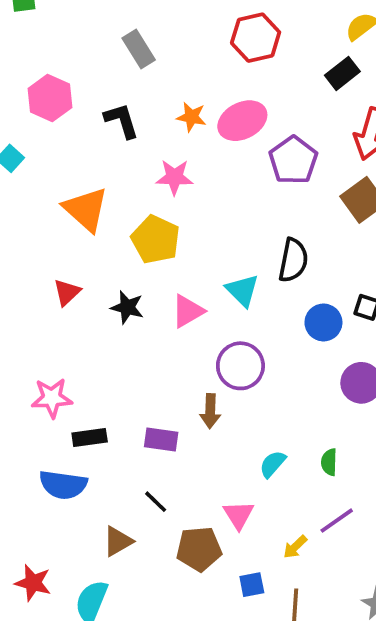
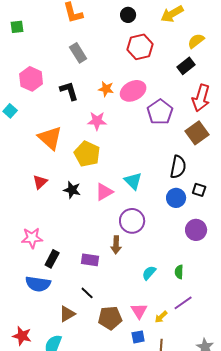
black semicircle: (293, 260) -> (178, 167), moved
black rectangle: (90, 438) -> (52, 259), turned -54
pink triangle: (239, 515) -> (139, 311), moved

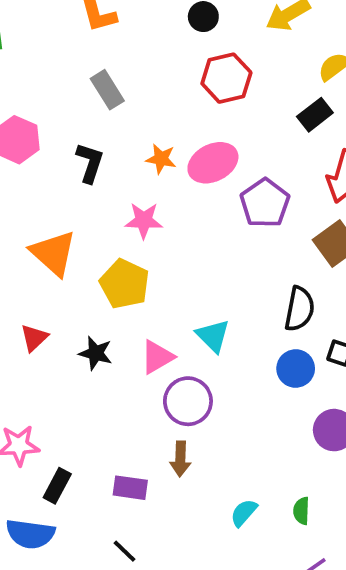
black L-shape: (69, 91) -> (90, 163), turned 35
purple circle: (132, 221) -> (188, 401), moved

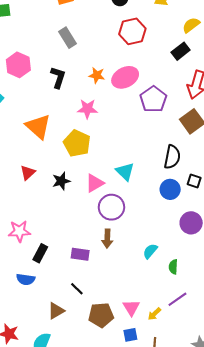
black star: (96, 353) -> (61, 181), turned -30
cyan semicircle: (244, 513) -> (150, 251), moved
blue semicircle: (30, 534) -> (26, 279), size x0.7

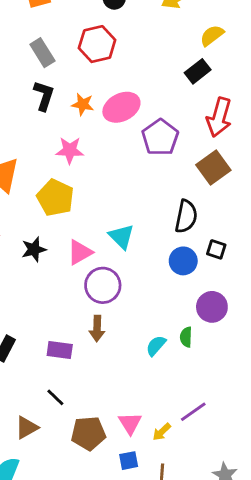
red hexagon: (132, 31) -> (97, 44), moved
black L-shape: (58, 77) -> (44, 96), moved
green semicircle: (173, 267) -> (186, 337), moved

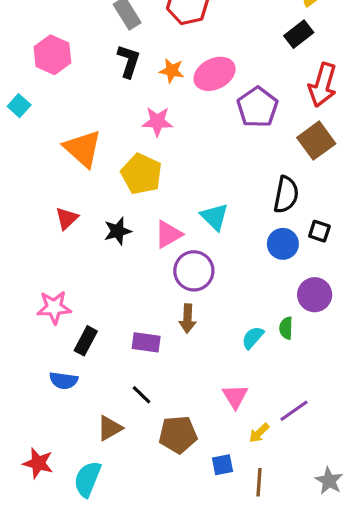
pink triangle: (130, 423) -> (235, 396), moved

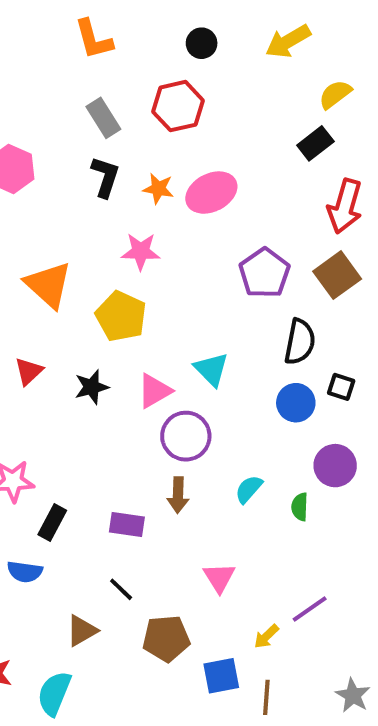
purple pentagon: (257, 107) -> (264, 273), moved
cyan semicircle: (253, 338) -> (249, 489), moved
pink triangle: (235, 396) -> (219, 578), moved
blue square: (222, 465) -> (221, 676), size x1.4

